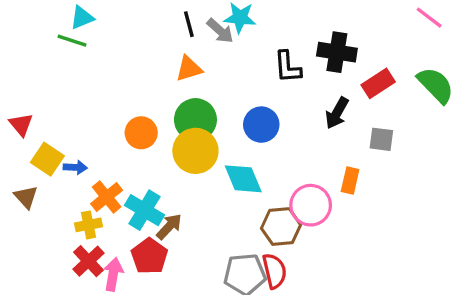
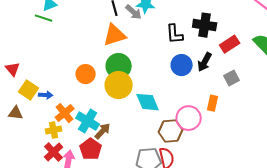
orange triangle: (189, 69) -> (115, 35), size x1.4
blue circle: (261, 125) -> (182, 65), moved
gray square: (381, 139) -> (232, 78), turned -35
brown triangle: (26, 197) -> (16, 113), turned -42

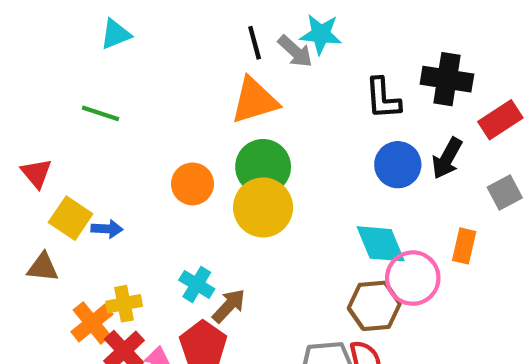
green line: (44, 18) -> (101, 113), moved
cyan diamond: (148, 102) -> (381, 244), moved
orange cross: (65, 113) -> (92, 323), moved
cyan cross: (88, 121) -> (197, 284), size x0.7

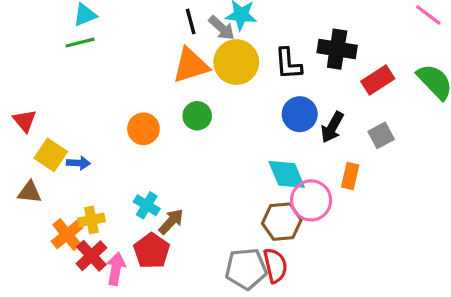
green line: (101, 113) -> (80, 43), moved, turned -32
black arrow: (447, 158) -> (332, 127), moved
green circle: (263, 167) -> (197, 116), size x0.7
yellow circle: (263, 207) -> (236, 62), moved

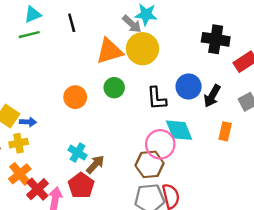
black line: (191, 21) -> (72, 23), moved
black L-shape: (288, 64) -> (157, 98), moved
pink circle: (311, 200) -> (160, 144), moved
yellow cross: (91, 220) -> (19, 143), moved
brown hexagon: (282, 222) -> (150, 164), moved

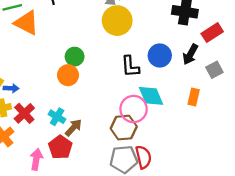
orange triangle: (109, 51) -> (26, 23), moved, turned 44
green circle: (114, 88) -> (75, 57), moved
black arrow: (212, 96) -> (190, 54), moved
orange circle: (75, 97) -> (68, 75), moved
red cross: (37, 189) -> (24, 113), moved

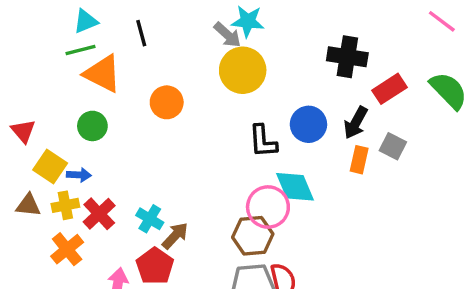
green circle: (75, 57) -> (92, 126), moved
gray square: (214, 70) -> (393, 146), turned -35
orange circle: (68, 75) -> (167, 102), moved
orange rectangle: (194, 97) -> (359, 160), moved

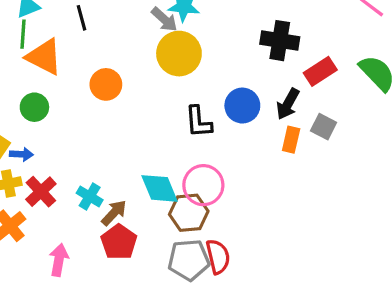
green line: (81, 50) -> (23, 34), turned -72
cyan diamond: (295, 187) -> (159, 188), moved
red pentagon: (155, 266) -> (119, 242), moved

